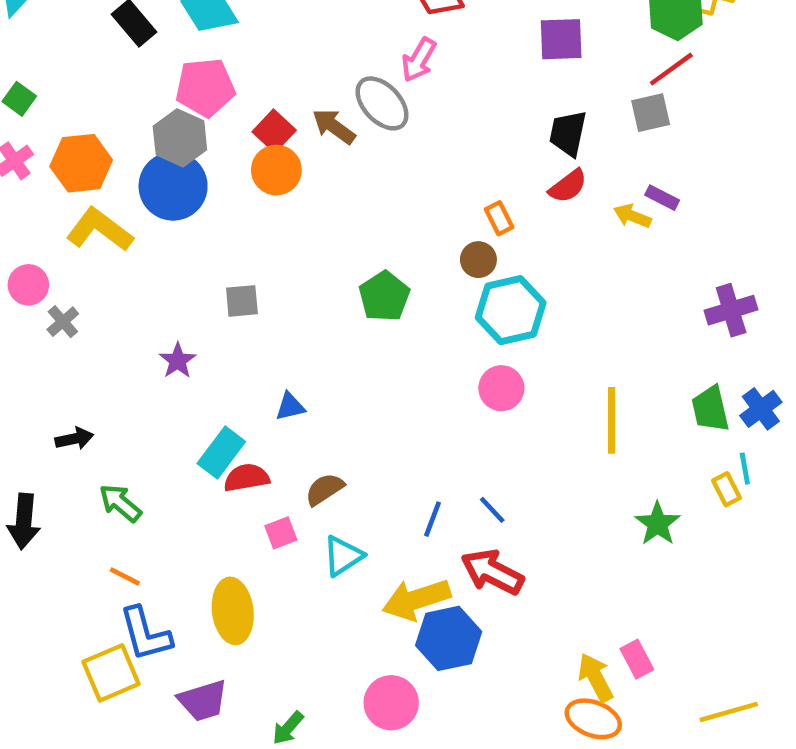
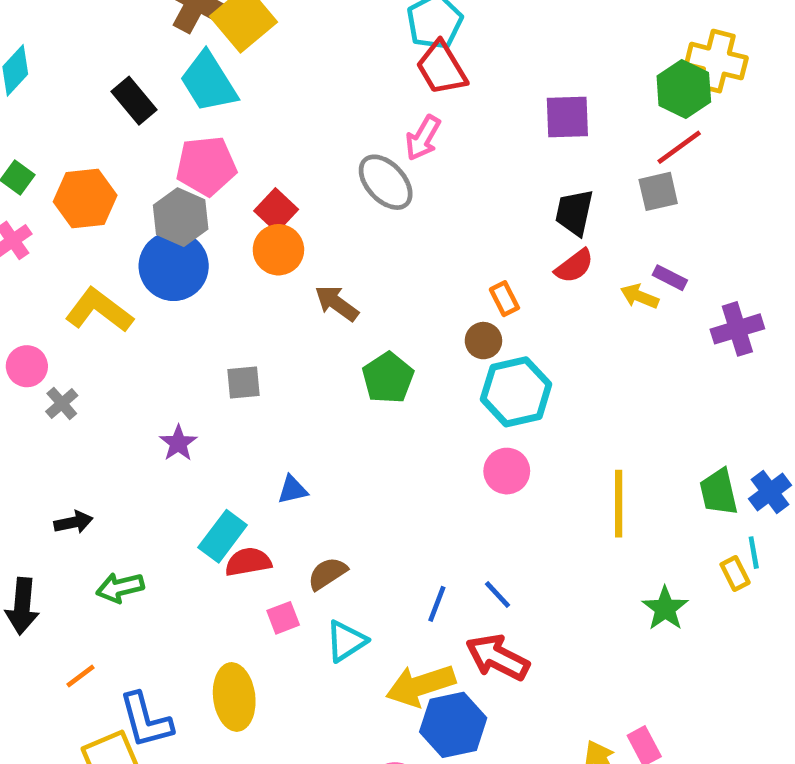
brown arrow: (334, 126) -> (337, 303), moved
orange hexagon: (81, 163) -> (85, 198), moved
purple cross: (731, 310) -> (737, 329), moved
green arrow: (120, 503) -> (120, 588), turned -54
orange line: (125, 576) -> (80, 676), moved, turned -64

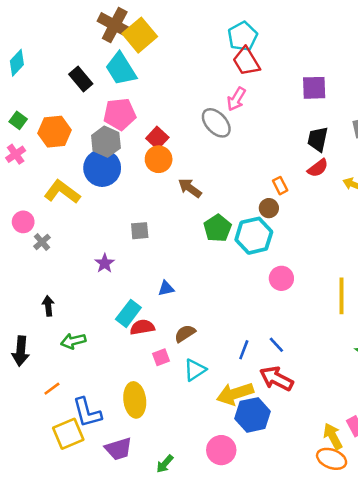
cyan hexagon: (516, 392) -> (254, 236), moved
black arrow: (73, 522) -> (48, 306), turned -84

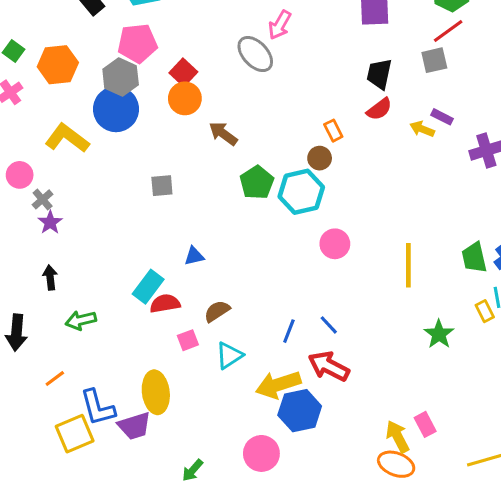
purple star: (105, 263) -> (50, 222), moved
purple trapezoid: (118, 449) -> (134, 426), moved

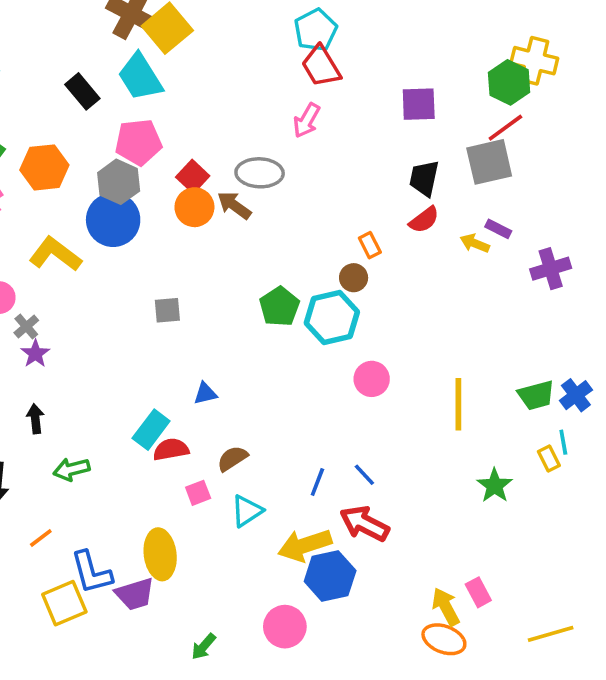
gray ellipse: (255, 54) -> (260, 173), moved, turned -45
gray square: (434, 60) -> (489, 162), size x1.5
brown arrow: (223, 134) -> (234, 205), moved
green trapezoid: (474, 258) -> (536, 395), turned -92

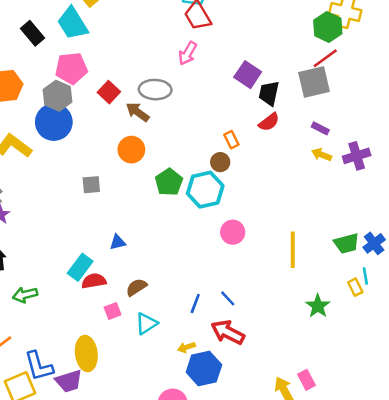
purple square: (419, 104) -> (248, 75), moved, turned 36
orange circle: (194, 207) -> (131, 150), moved
yellow arrow: (475, 243) -> (322, 155), moved
yellow arrow: (305, 545) -> (186, 347), size x0.5

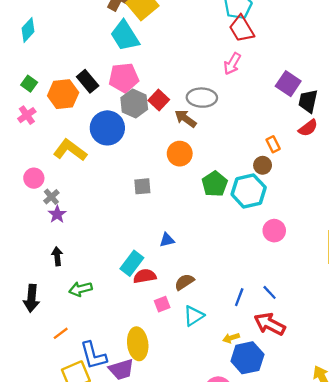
black rectangle: (33, 33) -> (88, 81), moved
gray hexagon: (58, 96) -> (134, 103), moved

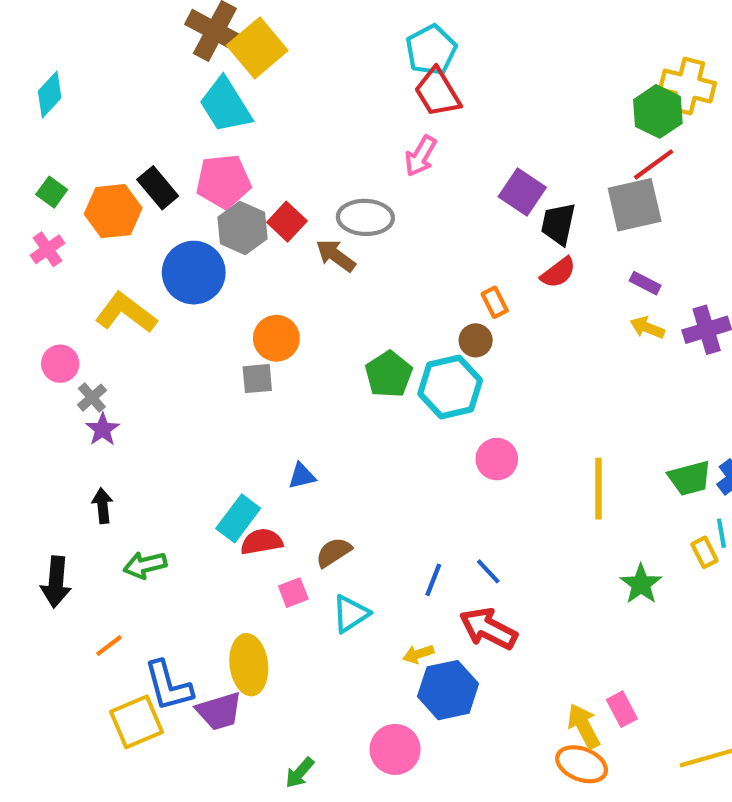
orange circle: (180, 154) -> (276, 338), moved

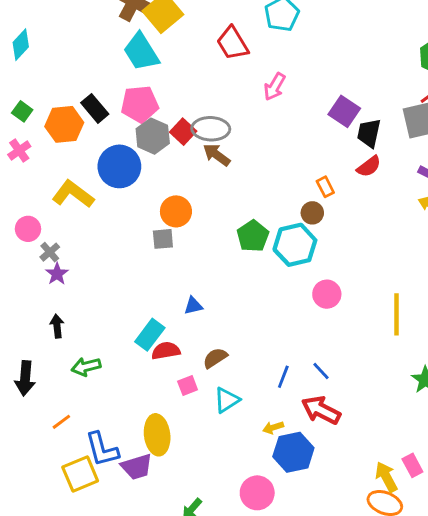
red trapezoid: (437, 92) -> (233, 43), moved
gray ellipse: (365, 217) -> (211, 129), moved

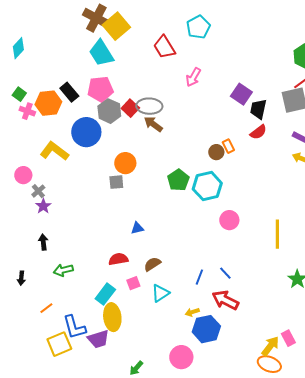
pink cross: (19, 151) -> (27, 111), moved, turned -35
brown circle: (312, 213) -> (216, 152), moved
cyan rectangle: (150, 335) -> (105, 294), moved
black arrow: (25, 378) -> (21, 278), size x0.6
yellow arrow: (386, 477) -> (270, 346), turned 65

